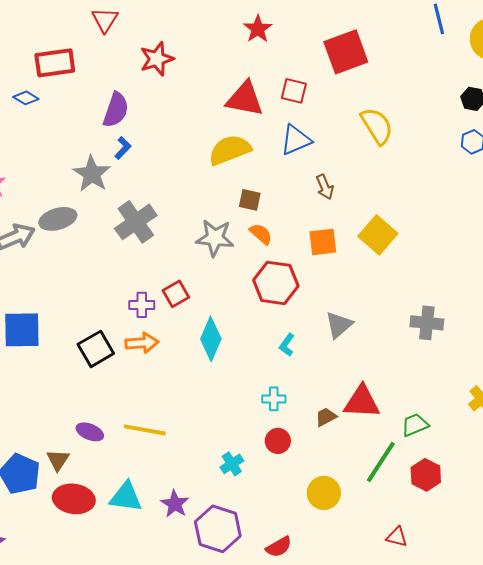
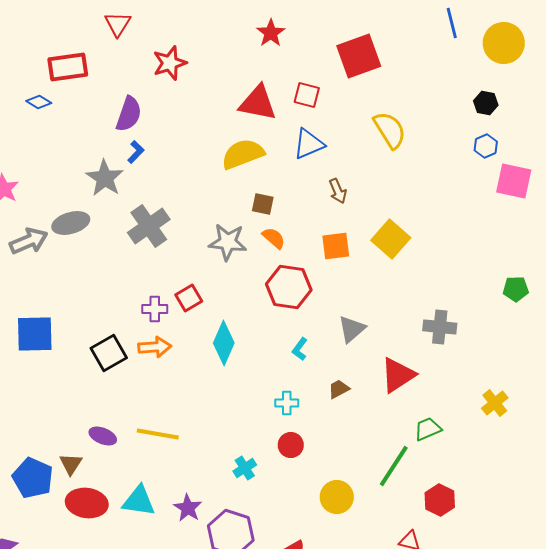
red triangle: (362, 402) -> (398, 375), moved, turned -36
brown trapezoid: (326, 417) -> (339, 389), moved
red hexagon: (426, 475) -> (440, 500), moved

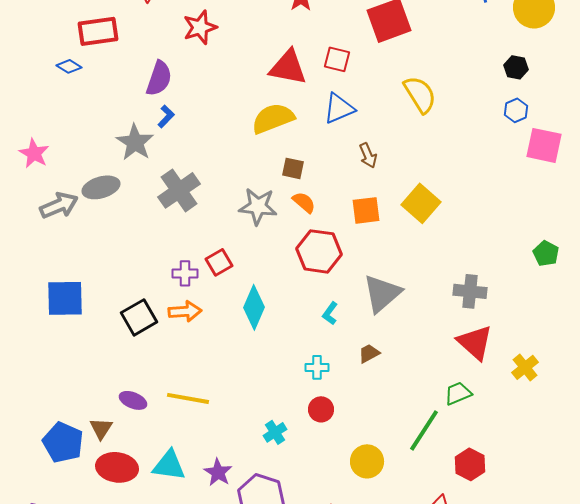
green pentagon: (516, 289) -> (546, 253), turned 30
gray triangle: (352, 329) -> (382, 293), size x1.4
red triangle: (398, 375) -> (475, 342), moved, turned -45

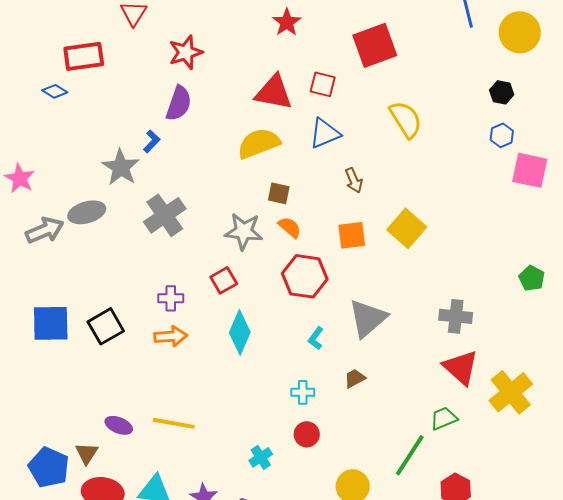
purple semicircle: (159, 78) -> (179, 103), moved
red square: (219, 262) -> (224, 280), moved
black square: (139, 317) -> (106, 326), moved
yellow cross: (525, 367) -> (511, 392), size x1.6

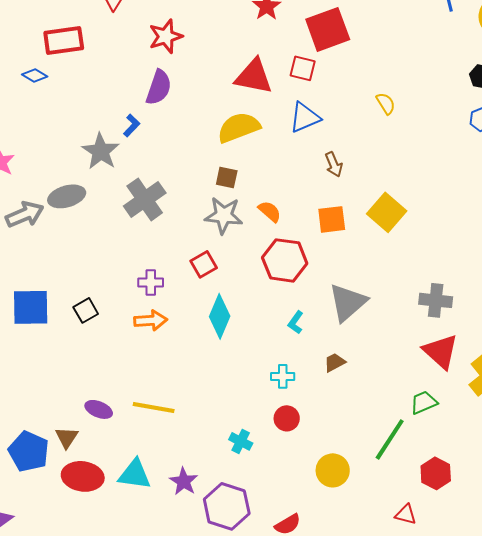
red square: (375, 45) -> (328, 29), moved
yellow semicircle: (406, 119) -> (386, 103), size x0.6
brown square: (279, 193) -> (227, 177), moved
black square: (106, 326) -> (86, 310), size x0.7
cyan cross: (261, 457) -> (241, 441), turned -30

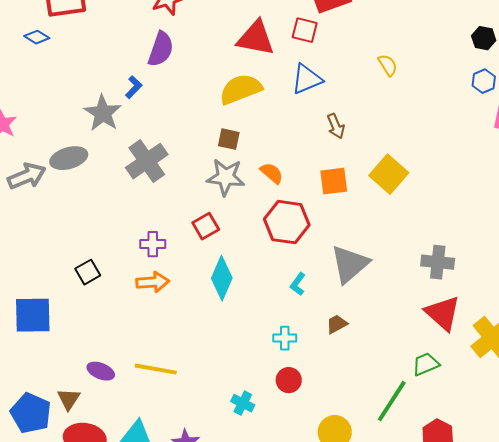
blue square: (31, 307) -> (33, 315), moved

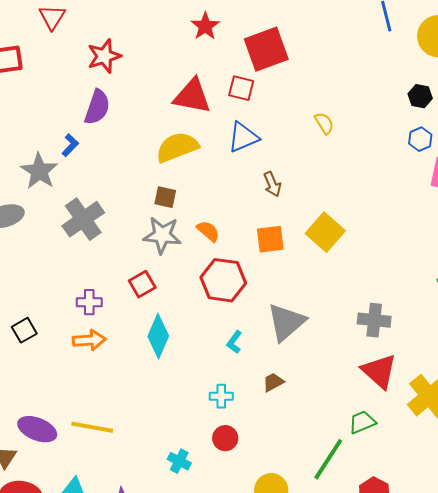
purple ellipse: (101, 371) -> (37, 429), size x1.4

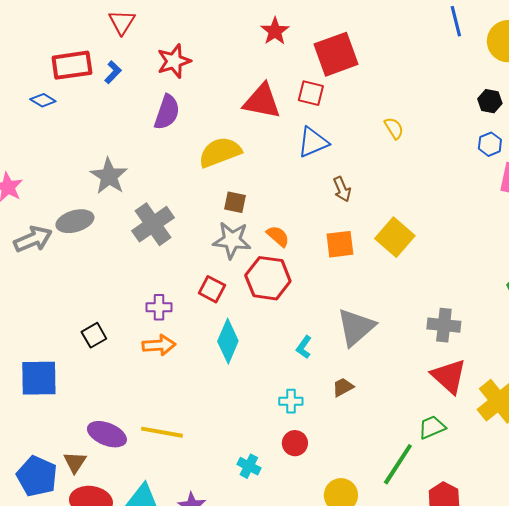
blue L-shape: (70, 145) -> (113, 72), moved
yellow semicircle: (177, 147) -> (220, 152), moved
red hexagon: (223, 280) -> (268, 278), moved
red square: (142, 284) -> (212, 289), turned -32

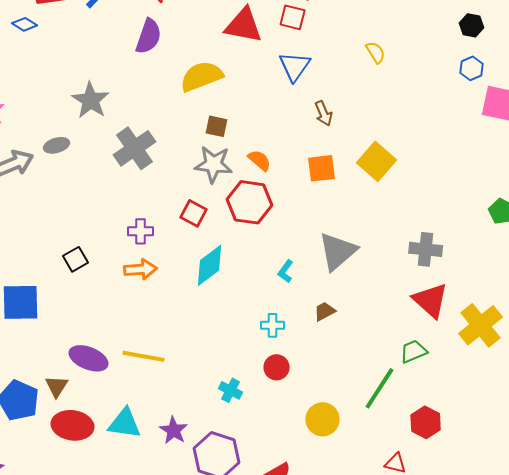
blue triangle: (313, 142) -> (295, 66), turned -32
gray ellipse: (75, 221) -> (57, 145), size x0.7
cyan diamond: (228, 341) -> (210, 265), turned 30

